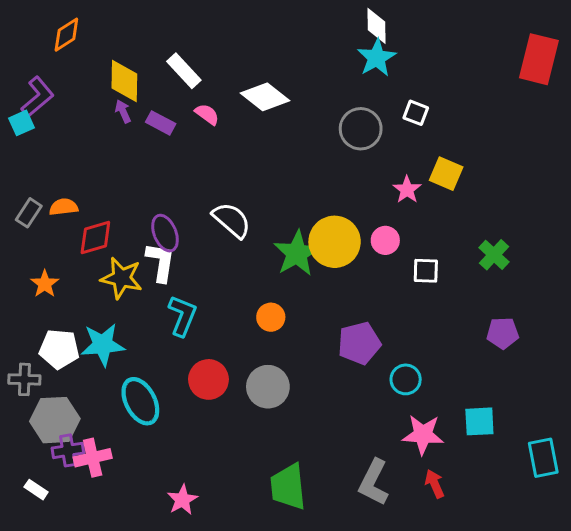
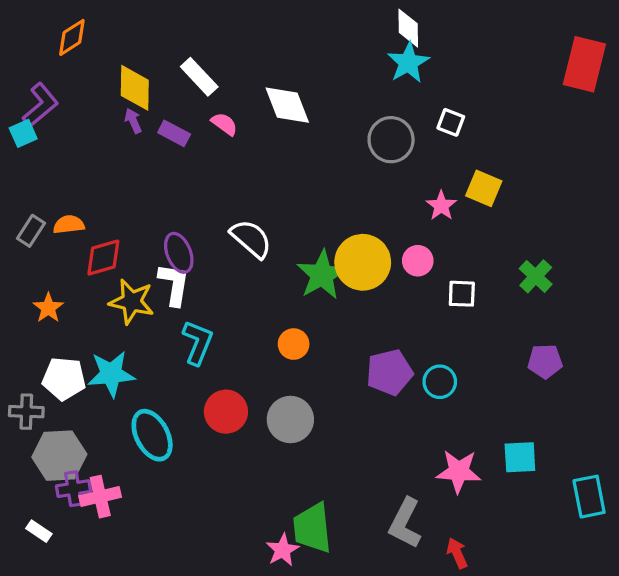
white diamond: (265, 97) -> (287, 105), turned 30
cyan circle: (406, 379) -> (440, 382), moved
red arrow: (435, 484) -> (457, 553), moved
pink star: (182, 500) -> (283, 550), moved

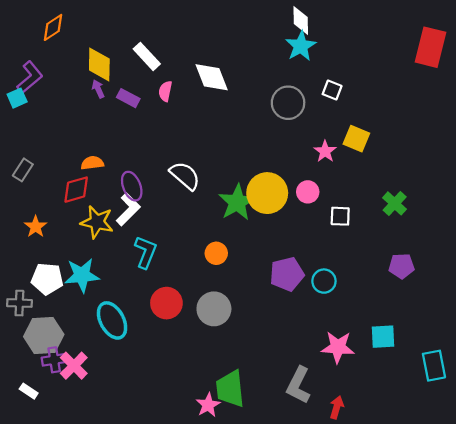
pink semicircle: (224, 124) -> (165, 91), turned -114
orange semicircle: (69, 225) -> (92, 163), moved
white L-shape: (174, 284) -> (128, 209), turned 36
pink cross: (100, 497) -> (74, 366), turned -32
red arrow: (457, 553) -> (337, 407), turned 40

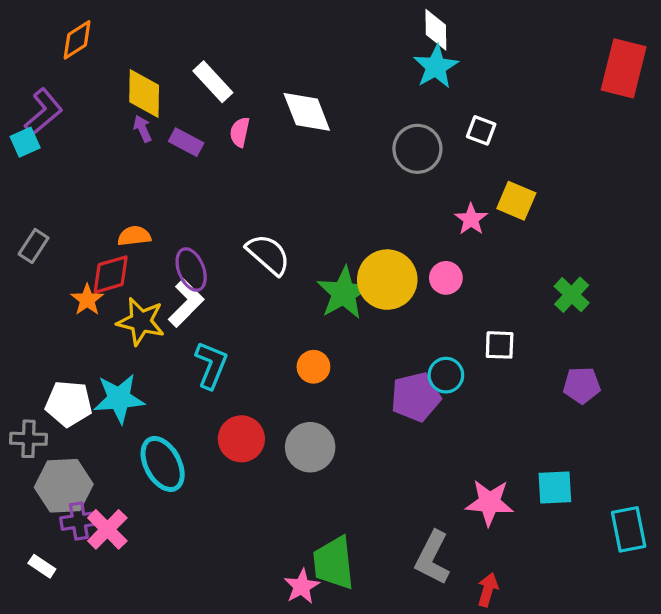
white square: (340, 216) -> (500, 345), moved
orange star: (36, 227) -> (87, 300), moved
cyan circle: (324, 281) -> (446, 375), moved

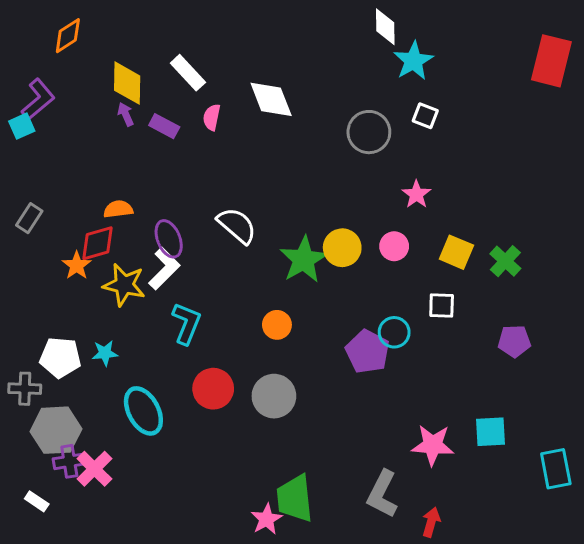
cyan star: (436, 67) -> (413, 61), moved
yellow square: (516, 201) -> (456, 252), moved
yellow circle: (387, 280) -> (342, 248), size x0.7
purple pentagon: (416, 397) -> (367, 352), turned -30
cyan star: (119, 399) -> (105, 353), size x0.6

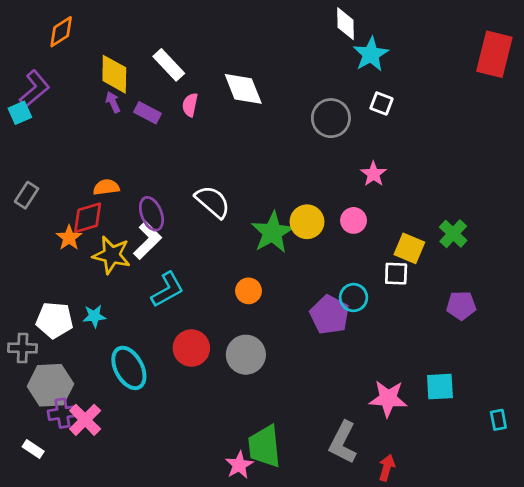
yellow square: (456, 252) -> (409, 248), moved
cyan L-shape: (186, 323) -> (167, 290), turned 39
cyan rectangle: (556, 469) -> (498, 420), size x0.6

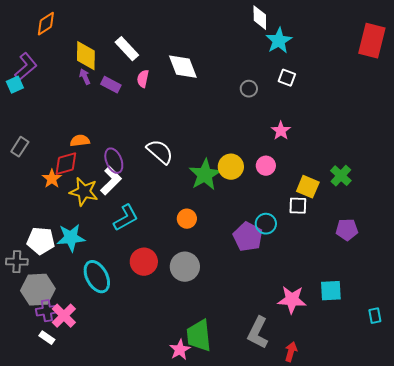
gray circle: (331, 118) -> (249, 89), size x0.6
cyan star: (94, 316) -> (71, 238), size x1.6
white rectangle: (33, 449) -> (47, 338), moved

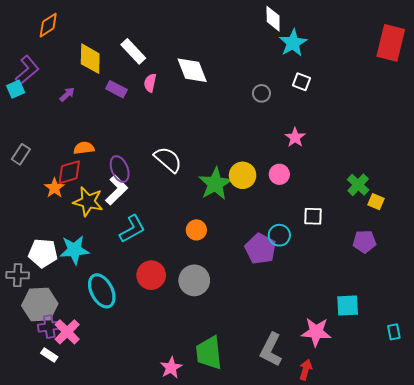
purple arrow: (85, 77) -> (67, 94), moved, turned 70
yellow square: (308, 187) -> (376, 202), moved, size x0.7
pink star: (292, 300) -> (316, 332), moved
pink star: (180, 350) -> (171, 368), moved

